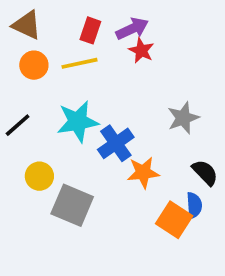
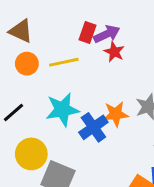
red rectangle: (90, 30) -> (88, 33), moved
orange star: (143, 172) -> (116, 114), moved
yellow circle: (39, 176) -> (31, 154), size x1.4

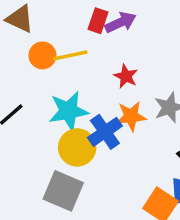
red star: (114, 52) -> (126, 76), moved
orange circle: (27, 64) -> (42, 55), moved
yellow circle: (31, 154) -> (77, 147), moved

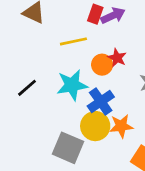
orange circle: (42, 55) -> (102, 65), moved
orange star: (131, 116) -> (121, 126), moved
yellow circle: (77, 147) -> (95, 126), moved

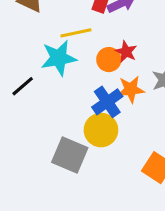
cyan star: (72, 85) -> (59, 58), moved
orange star: (121, 126) -> (131, 89), moved

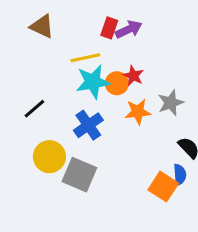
cyan star: (59, 58) -> (93, 82), moved
blue cross: (107, 102) -> (88, 125), moved
yellow circle: (101, 130) -> (49, 157), moved

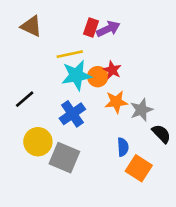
gray star: (171, 103) -> (141, 110), moved
blue semicircle: (180, 175) -> (123, 147), moved

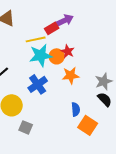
red rectangle: (91, 28) -> (52, 28), moved, turned 40
gray star: (141, 110) -> (104, 81), moved
gray square: (64, 158) -> (26, 127), moved, size x0.6

